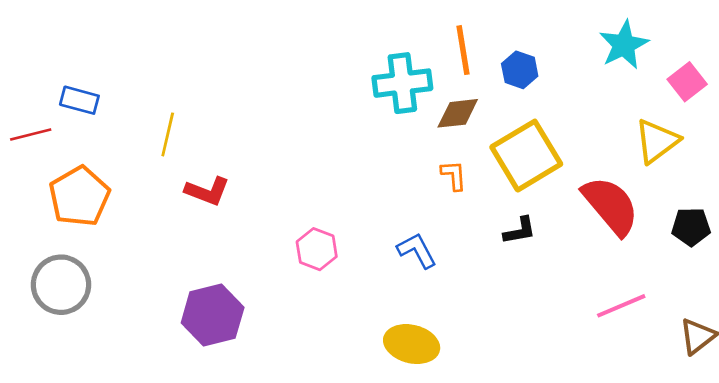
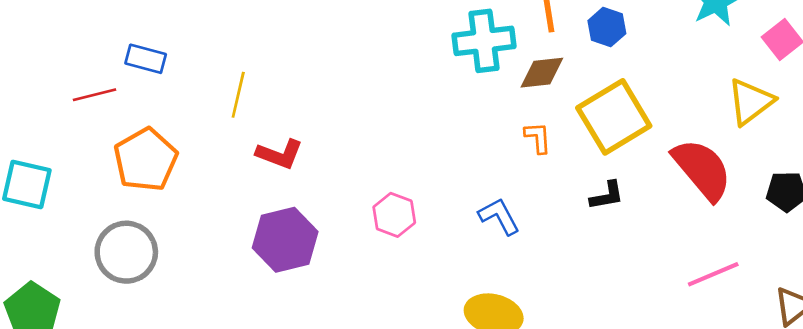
purple hexagon: (213, 315) -> (285, 240), moved

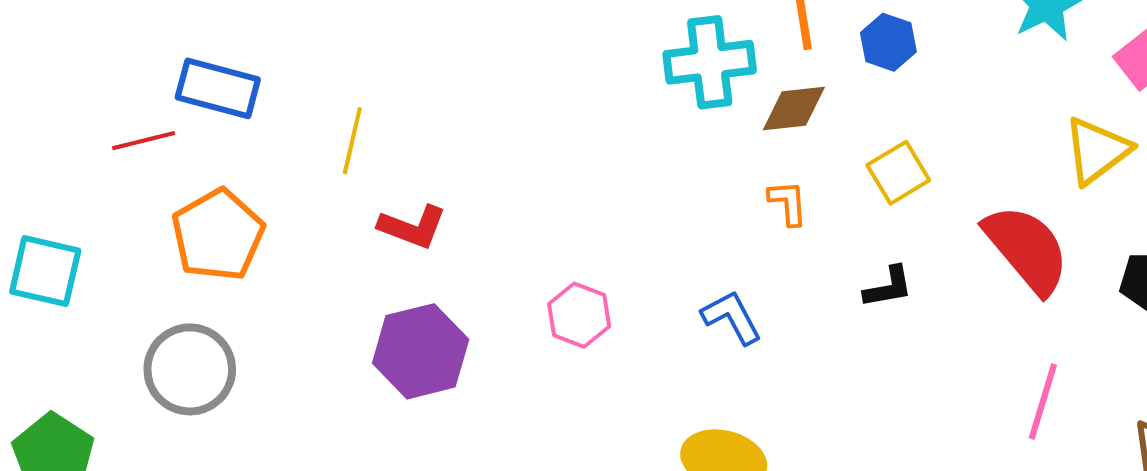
blue rectangle: (146, 59) -> (218, 88), size x1.4
yellow square: (614, 117) -> (898, 173), size x0.6
pink line: (713, 274) -> (1043, 402), turned -50

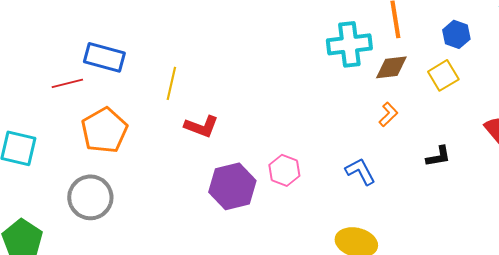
blue hexagon: (888, 42) -> (456, 34), moved
yellow square: (898, 173) -> (443, 75), moved
orange L-shape: (788, 203) -> (388, 114), turned 50
purple hexagon: (421, 351) -> (232, 186), moved

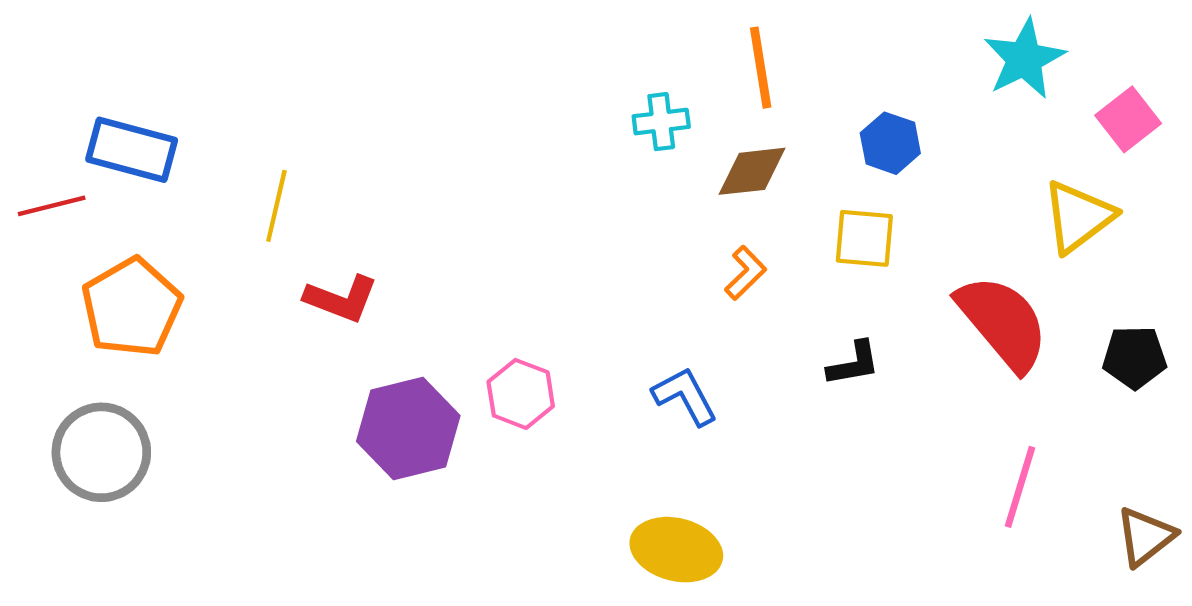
blue hexagon: (456, 34) -> (890, 143), moved
cyan cross: (349, 44) -> (661, 122), size x0.6
yellow square: (443, 75) -> (864, 238), moved, turned 36

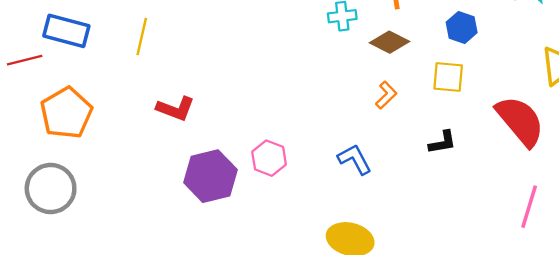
brown diamond: (752, 171) -> (390, 42), turned 33
yellow line: (276, 206) -> (142, 36), moved

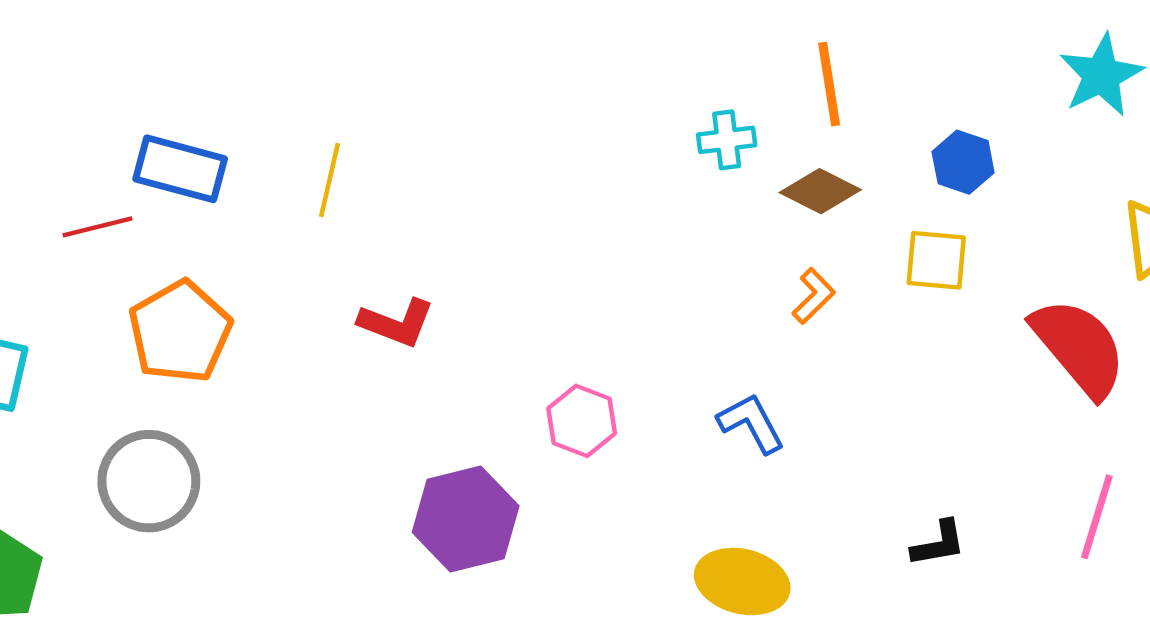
black L-shape: (442, 142) -> (938, 544), moved
purple hexagon: (210, 176) -> (466, 519), moved

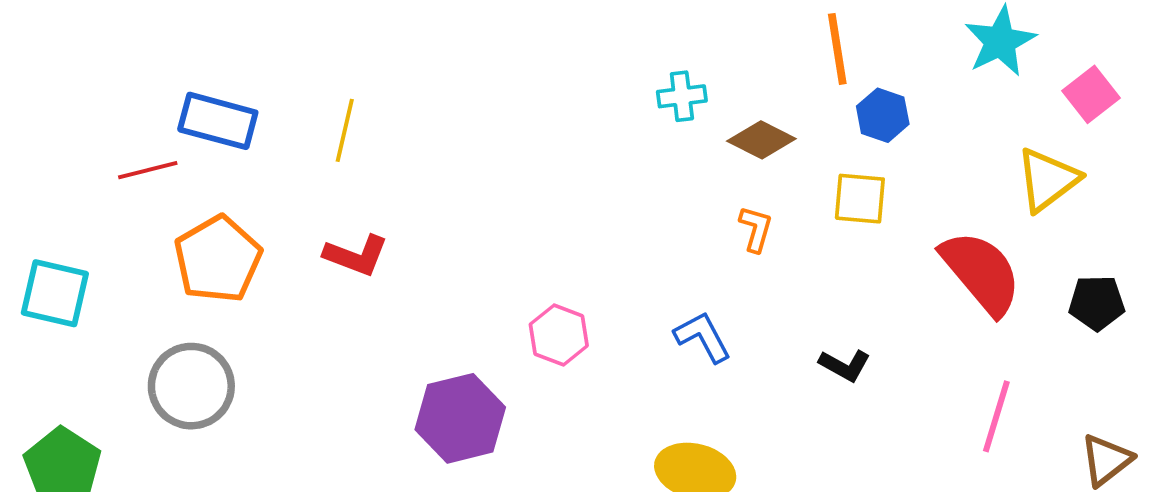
orange line: (829, 84) -> (837, 49), moved
orange L-shape: (814, 296) -> (756, 229), turned -30
red L-shape: (396, 323) -> (356, 255), moved
black L-shape: (938, 544) -> (845, 365), moved, turned 39

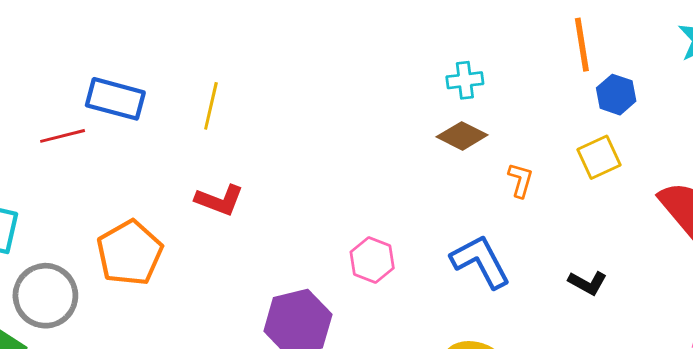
brown diamond: (761, 140) -> (462, 136), moved
yellow square: (860, 199) -> (599, 157), turned -30
orange pentagon: (218, 259) -> (130, 253), moved
blue L-shape: (703, 337) -> (481, 261), size x1.4
gray circle: (191, 386) -> (45, 296), moved

